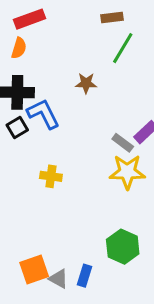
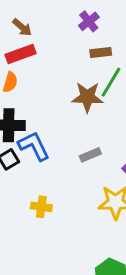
brown star: (86, 83) -> (87, 97), moved, size x1.5
gray rectangle: (123, 143) -> (90, 155), moved, turned -60

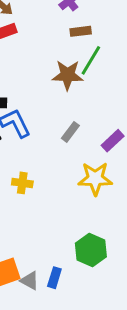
gray rectangle: (90, 155) -> (70, 132), turned -30

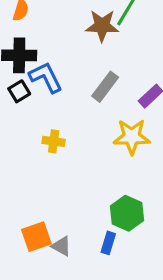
gray rectangle: (70, 132) -> (105, 87), size x1.4
blue rectangle: (54, 278) -> (108, 243), moved

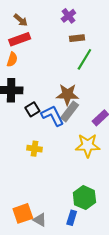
brown star: (102, 26) -> (67, 94), moved
blue L-shape: (46, 77) -> (53, 116), moved
black square: (19, 91) -> (32, 109), moved

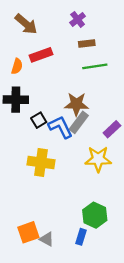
brown arrow: (21, 20) -> (26, 24), size x1.5
red rectangle: (20, 39) -> (41, 55), moved
green line: (84, 59) -> (95, 66), turned 50
yellow cross: (34, 149) -> (41, 162), size x1.6

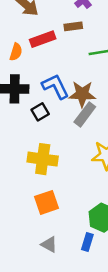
brown rectangle: (87, 43) -> (73, 26), moved
blue L-shape: (60, 127) -> (55, 86), moved
orange square: (28, 232) -> (47, 202), moved

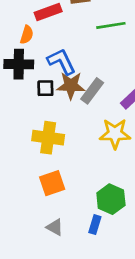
orange semicircle: (16, 52) -> (27, 35), moved
brown star: (82, 94) -> (71, 86), moved
black square: (40, 112) -> (45, 88), turned 30

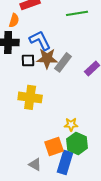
yellow star: (115, 134) -> (71, 124), moved, size x0.6
orange square: (52, 183) -> (54, 146), moved
blue rectangle: (95, 225) -> (65, 162), size x1.6

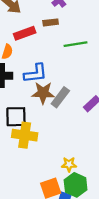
blue L-shape: (40, 40) -> (35, 73), turned 110
black square: (28, 60) -> (16, 117), moved, size x1.5

